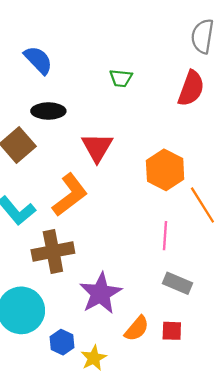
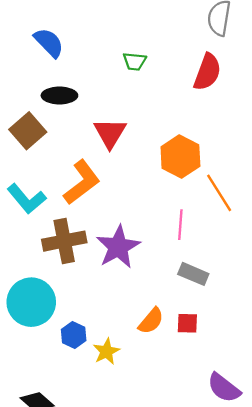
purple star: (100, 293) -> (118, 247), moved

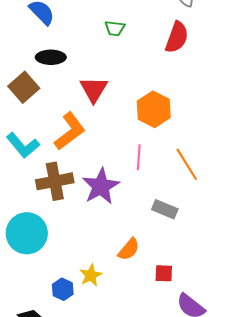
orange line: (219, 193) -> (187, 164), moved
pink line: (180, 225) -> (139, 157), moved
red square: (187, 323) -> (164, 273), moved
blue hexagon: (74, 335) -> (63, 289), moved

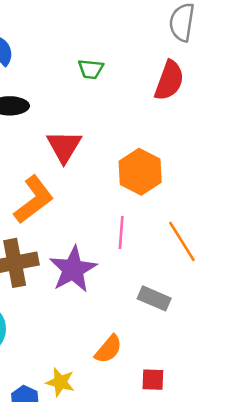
yellow star: (91, 275) -> (60, 382), turned -30

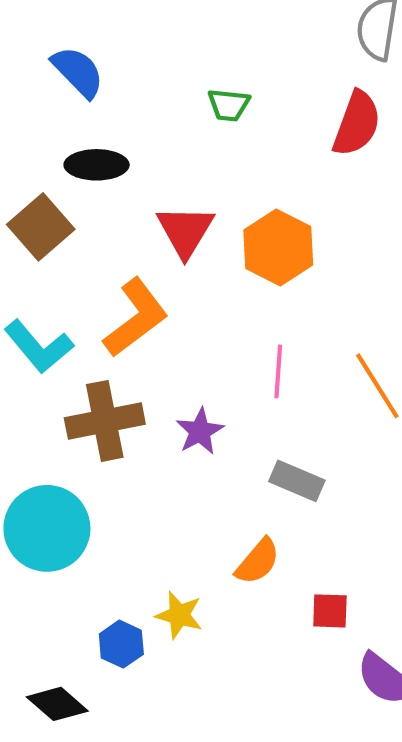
orange hexagon: (140, 172) -> (278, 247), moved
purple star: (73, 269) -> (200, 431), size x0.6
gray rectangle: (154, 298) -> (297, 481), moved

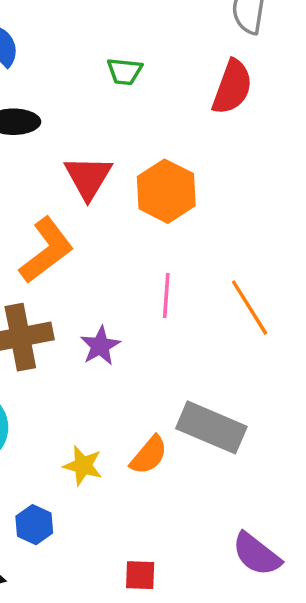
gray rectangle: (297, 481) -> (211, 427), moved, size x1.5
red square: (330, 611) -> (140, 575), moved
yellow star: (179, 615) -> (83, 466), moved

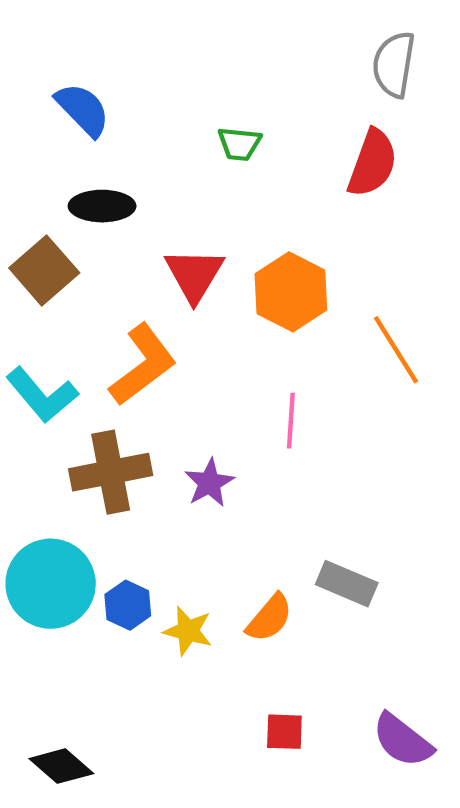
orange line: (250, 308) -> (396, 350), moved
gray rectangle: (211, 427) -> (347, 584), size x0.7
blue hexagon: (34, 525) -> (128, 605), moved
red square: (140, 575) -> (284, 732), moved

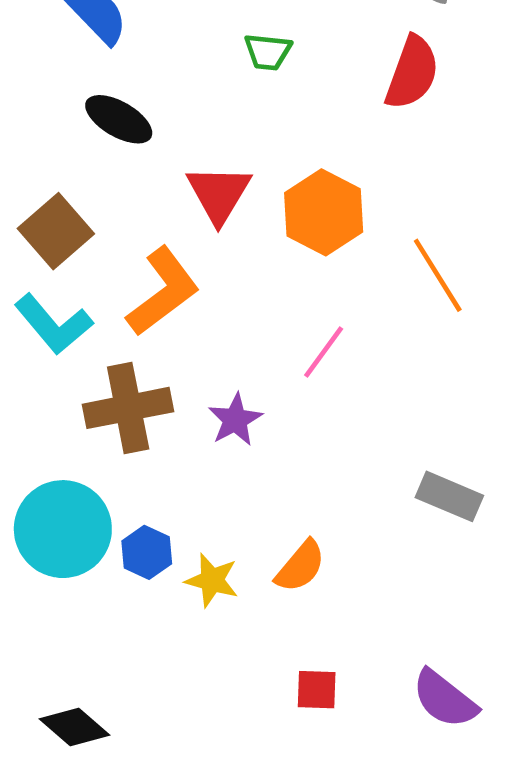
black ellipse: (102, 206) -> (119, 119), turned 30
brown square: (44, 270) -> (56, 231), moved
pink line: (291, 421) -> (324, 352), turned 32
gray rectangle: (347, 584) -> (449, 496), moved

